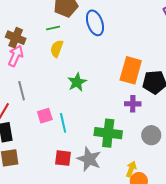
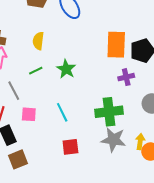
green line: (53, 28) -> (36, 71), moved
pink square: (45, 116) -> (29, 114), moved, turned 35
gray star: (89, 159) -> (113, 140), moved

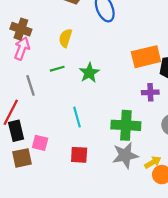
orange rectangle: (116, 45) -> (146, 57), turned 64
pink square: (29, 114) -> (40, 143), moved
gray star: (113, 140) -> (125, 155), turned -30
yellow arrow: (140, 142) -> (153, 162), turned 42

